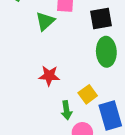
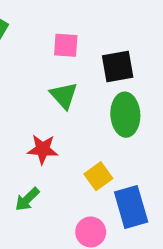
green triangle: (45, 21) -> (64, 95), moved, turned -30
green arrow: (66, 110) -> (27, 199), moved, turned 54

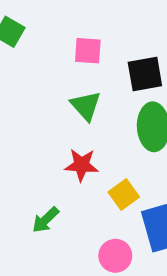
red star: (43, 149) -> (81, 165), moved

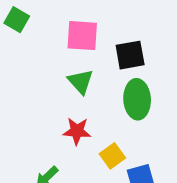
pink square: (88, 51) -> (82, 36), size x1.4

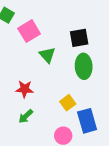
pink square: (82, 36) -> (29, 31), moved, turned -35
red star: (77, 131) -> (25, 89), moved

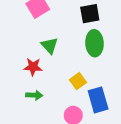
green triangle: (47, 55) -> (50, 46), moved
green arrow: (26, 116) -> (34, 95), turned -133

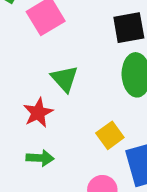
red star: (33, 67) -> (38, 113), turned -30

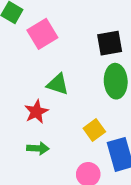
green triangle: (65, 79) -> (58, 84), turned -30

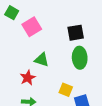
yellow square: (94, 130) -> (66, 90), turned -32

